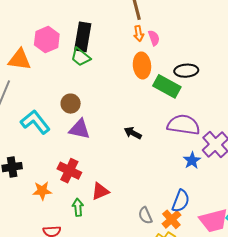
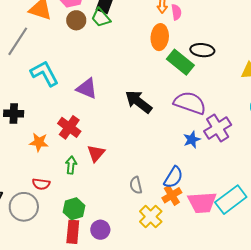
brown circle: (71, 104) -> (76, 20), moved
black arrow: (133, 133) -> (139, 102), size x1.6
red triangle: (100, 191) -> (96, 153), turned -36
orange cross: (171, 219) -> (172, 195), moved

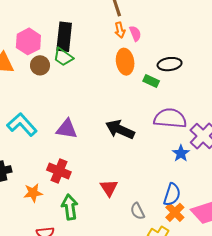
green rectangle: (180, 62) -> (151, 81), size x0.6
red triangle: (96, 153) -> (109, 188), moved
green arrow: (71, 165) -> (70, 207), size x1.4

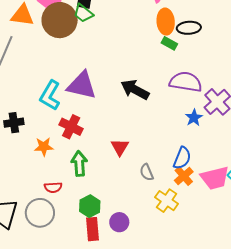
orange ellipse: (125, 62) -> (166, 22), moved
brown circle: (40, 65) -> (60, 20), size x1.8
cyan L-shape: (22, 125) -> (50, 95), moved, turned -112
purple triangle: (67, 129) -> (82, 85), size x1.4

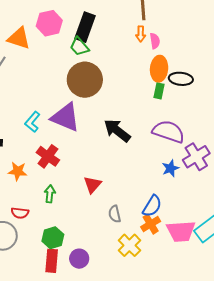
brown circle: (60, 20) -> (85, 80), moved
green rectangle: (169, 43) -> (159, 91), turned 63
cyan L-shape: (50, 95) -> (33, 122), size x0.7
green arrow: (79, 163) -> (50, 194), size x0.7

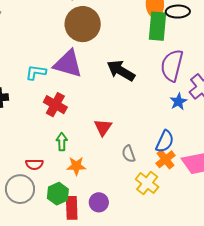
green rectangle: (159, 91) -> (158, 26), size x1.8
cyan L-shape: (33, 122) -> (36, 72), turned 65
purple semicircle: (168, 132) -> (172, 65), turned -88
orange star: (18, 171) -> (76, 166), moved
green hexagon: (53, 238) -> (58, 194), moved

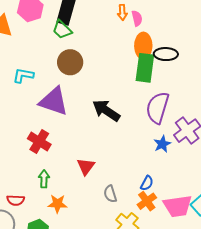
brown circle: (83, 24) -> (70, 62), size x0.7
cyan L-shape: (36, 72) -> (23, 75), moved
blue semicircle: (165, 141) -> (147, 183), size x0.7

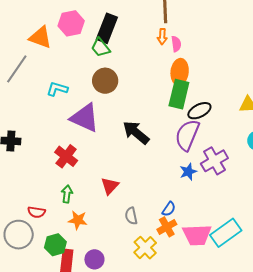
black ellipse: (166, 54) -> (199, 111), moved, turned -35

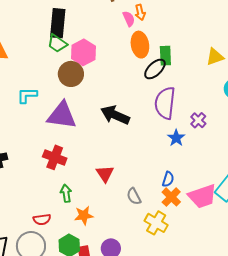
pink hexagon: (71, 23) -> (83, 52), moved
orange arrow: (162, 37) -> (140, 12), moved
green rectangle: (179, 94) -> (165, 56), moved, size x0.7
black ellipse: (199, 111) -> (155, 69), moved
purple cross: (214, 161) -> (198, 120), size x0.6

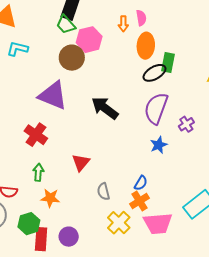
orange arrow: (140, 12) -> (123, 24), moved
cyan L-shape: (27, 95) -> (17, 49), moved
purple cross: (198, 120) -> (186, 124), moved
pink trapezoid: (202, 196) -> (158, 223), moved

